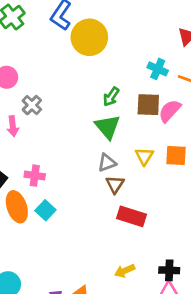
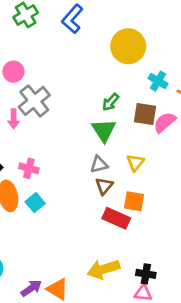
yellow circle: (89, 37) -> (128, 46), moved
gray cross: (32, 105) -> (34, 101), size x1.6
orange square: (176, 156) -> (134, 201), moved
yellow arrow: (125, 271) -> (103, 269), size x1.6

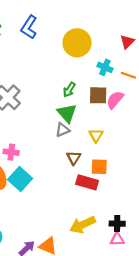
gray triangle: (99, 164) -> (63, 130), moved
cyan square: (35, 203) -> (20, 179), size x1.5

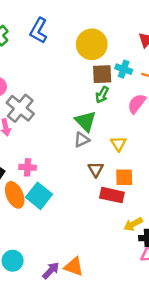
green arrow: (69, 90) -> (102, 95), moved
brown square: (98, 95) -> (102, 74), moved
yellow arrow: (83, 225) -> (133, 224), moved, size x0.7

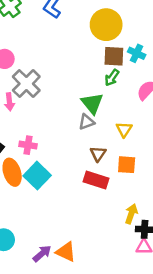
red rectangle: (112, 195) -> (96, 180), moved
yellow arrow: (133, 224) -> (131, 214), turned 132

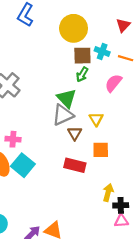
gray triangle: (87, 122) -> (63, 115), size x1.5
brown triangle: (98, 154) -> (75, 133), moved

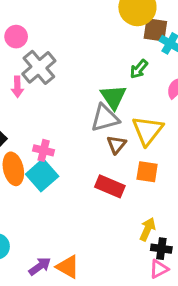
brown square: (82, 56) -> (155, 30), moved
yellow triangle: (96, 119) -> (148, 131), size x1.6
pink cross: (13, 139) -> (44, 150), moved
pink triangle: (121, 221) -> (159, 269), turned -32

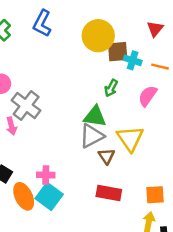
green triangle: (113, 97) -> (95, 116), turned -35
orange square: (147, 172) -> (155, 195), moved

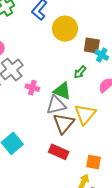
yellow circle: (98, 36) -> (65, 29), moved
brown triangle: (106, 156) -> (64, 123), size x1.6
pink cross: (46, 175) -> (32, 88), moved

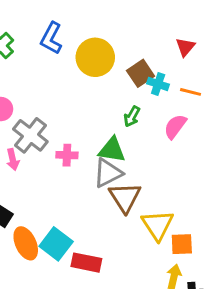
brown square: (92, 46) -> (141, 73), turned -30
yellow triangle: (85, 114) -> (158, 225), moved
red rectangle: (59, 152) -> (86, 263), moved

